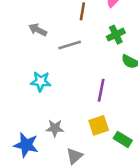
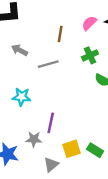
purple line: (101, 90) -> (51, 123), moved
yellow square: (99, 125) -> (71, 149), moved

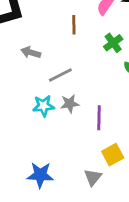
gray line: (48, 64) -> (60, 75), moved
purple line: (51, 123) -> (99, 118), moved
gray star: (34, 139) -> (70, 104), moved

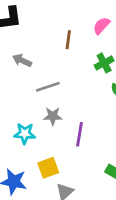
cyan star: (43, 106) -> (25, 134), moved
yellow square: (113, 155) -> (48, 168), moved

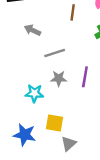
purple line: (79, 134) -> (85, 77), moved
yellow square: (48, 168) -> (54, 123), turned 30

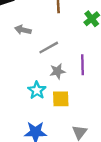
cyan star: (34, 93) -> (37, 90), turned -30
yellow square: (54, 123) -> (61, 99), moved

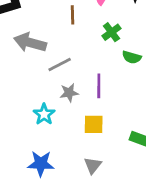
gray arrow: (23, 30) -> (30, 43), size x1.6
yellow square: (61, 99) -> (94, 124), moved

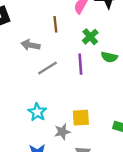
gray arrow: (30, 43) -> (30, 45), moved, size x0.7
purple line: (99, 86) -> (80, 64), moved
gray star: (69, 93) -> (62, 132), moved

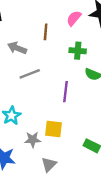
green cross: (90, 37) -> (78, 51), turned 35
purple line: (80, 64) -> (65, 92), moved

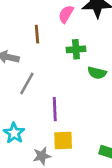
gray line: (30, 74) -> (27, 84), turned -30
purple line: (65, 92) -> (55, 109), moved

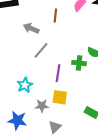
green cross: (76, 49) -> (79, 63), moved

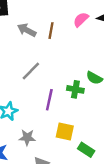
gray arrow: (31, 28) -> (27, 30), moved
yellow square: (60, 97) -> (65, 132), moved

